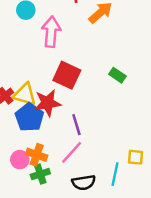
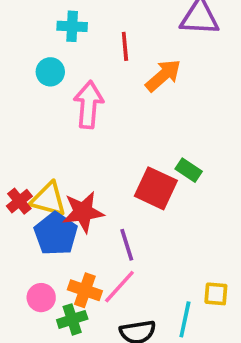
red square: (67, 75) -> (156, 188), moved
orange cross: (37, 155) -> (85, 290), moved

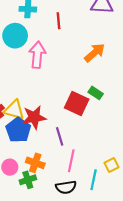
cyan circle: (50, 72) -> (15, 36), size x1.5
orange arrow: (163, 75) -> (95, 53), moved
pink line: (119, 287) -> (71, 161), moved, turned -30
yellow square: (216, 294) -> (112, 165), turned -32

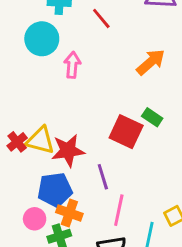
red line: (59, 21) -> (101, 18), turned -35
pink arrow: (37, 55) -> (72, 65), size x0.7
blue pentagon: (18, 130) -> (55, 190), moved, turned 30

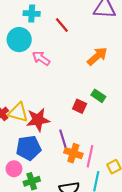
pink arrow: (72, 65) -> (41, 58), turned -60
red square: (126, 132) -> (80, 106), size x0.6
pink line: (119, 210) -> (90, 156), moved
orange cross: (69, 213) -> (73, 153), moved

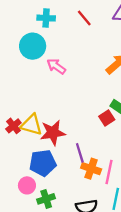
red line: (62, 25) -> (84, 18), moved
red square: (80, 106) -> (107, 118), moved, turned 32

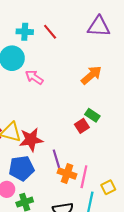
red line: (84, 18) -> (50, 32), moved

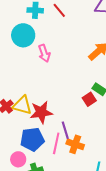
pink arrow: (34, 77) -> (44, 53), turned -144
pink line: (84, 177) -> (56, 143), moved

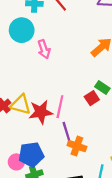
blue pentagon: (32, 139) -> (31, 155), moved
pink line: (56, 143) -> (60, 107), moved

